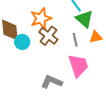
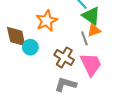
brown cross: (48, 36) -> (64, 57), moved
orange triangle: (96, 37) -> (94, 30), moved

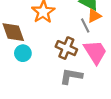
cyan circle: (30, 47) -> (23, 53), moved

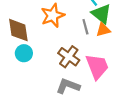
gray line: (85, 25) -> (85, 27), moved

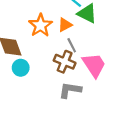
gray line: (85, 27) -> (72, 45), moved
orange triangle: (103, 30) -> (65, 25), moved

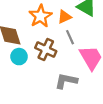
brown cross: (65, 62) -> (46, 50), moved

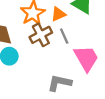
brown cross: (46, 50) -> (41, 35), moved, turned 36

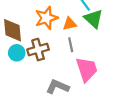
brown cross: (41, 35) -> (38, 50), moved

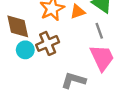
gray line: (71, 45) -> (99, 31), moved

